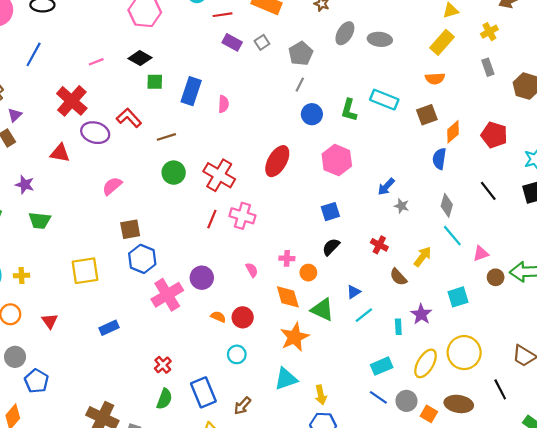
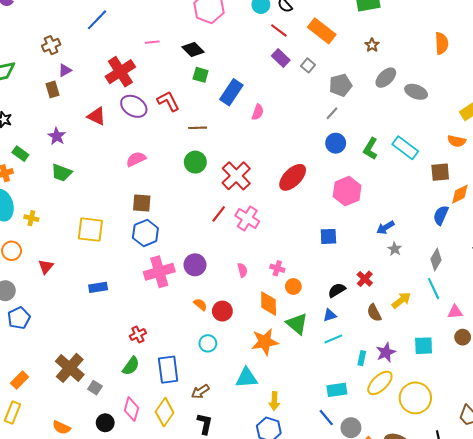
red line: (222, 15) -> (279, 30), turned 30
gray square: (262, 42) -> (308, 65), turned -32
black semicircle: (331, 247) -> (337, 290), moved
yellow ellipse: (426, 363) -> (380, 383), moved

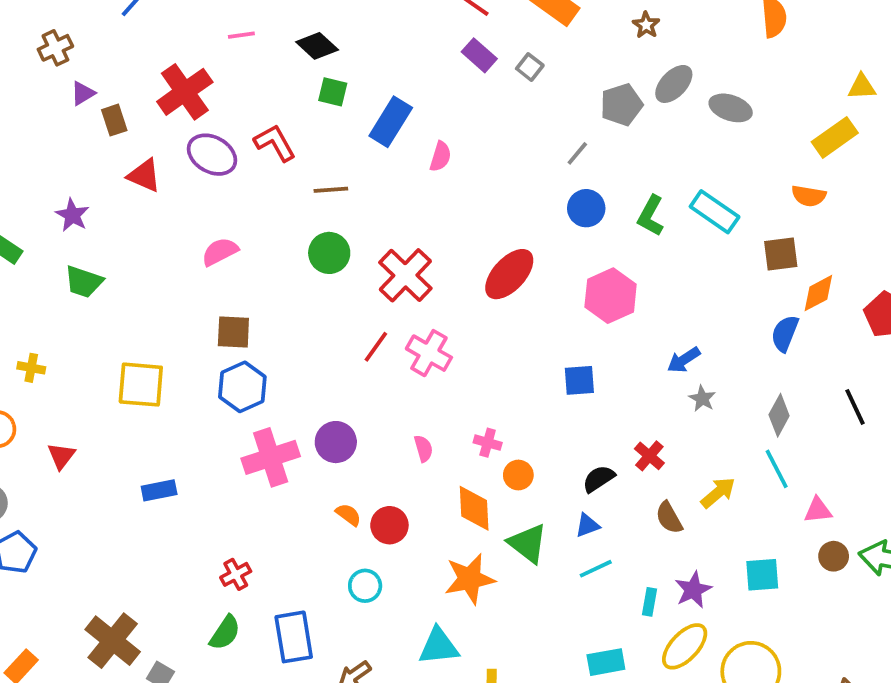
gray pentagon: (341, 85) -> (621, 105), moved
brown rectangle: (53, 89) -> (114, 120), moved

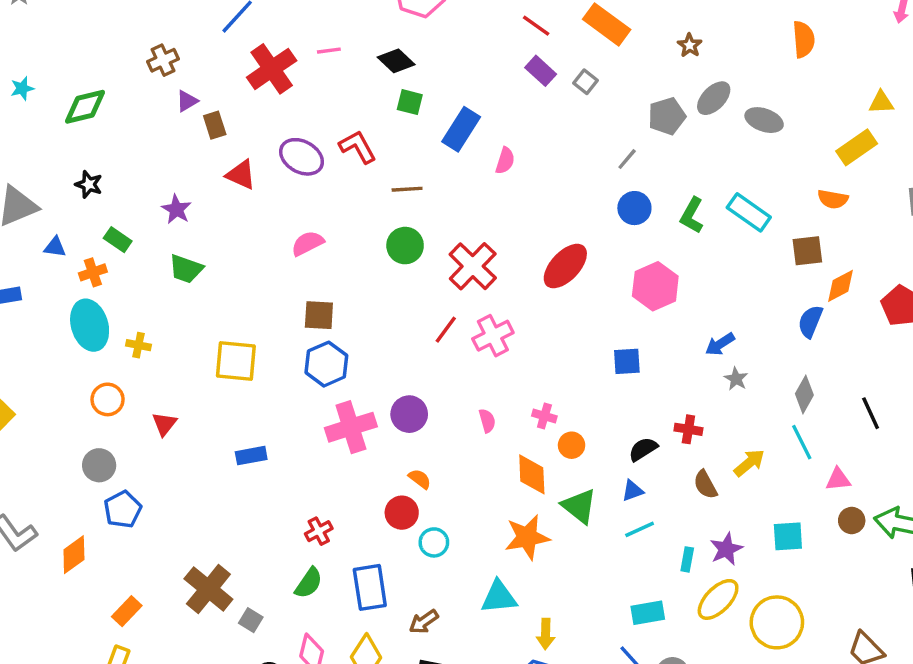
red cross: (185, 92) -> (272, 69), moved
pink cross: (429, 353) -> (493, 336), turned 33
black line: (855, 407) -> (871, 413), moved
red cross: (649, 456) -> (688, 429), turned -32
red circle: (389, 525) -> (402, 513), moved

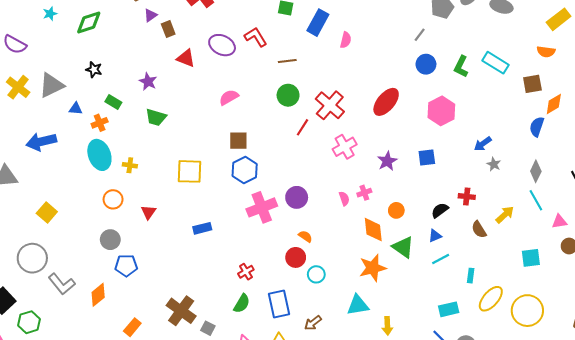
red line: (446, 330) -> (302, 127), moved
pink cross: (544, 416) -> (364, 193), moved, turned -32
blue pentagon: (123, 509) -> (126, 266), turned 30
purple star: (726, 549) -> (387, 161), moved

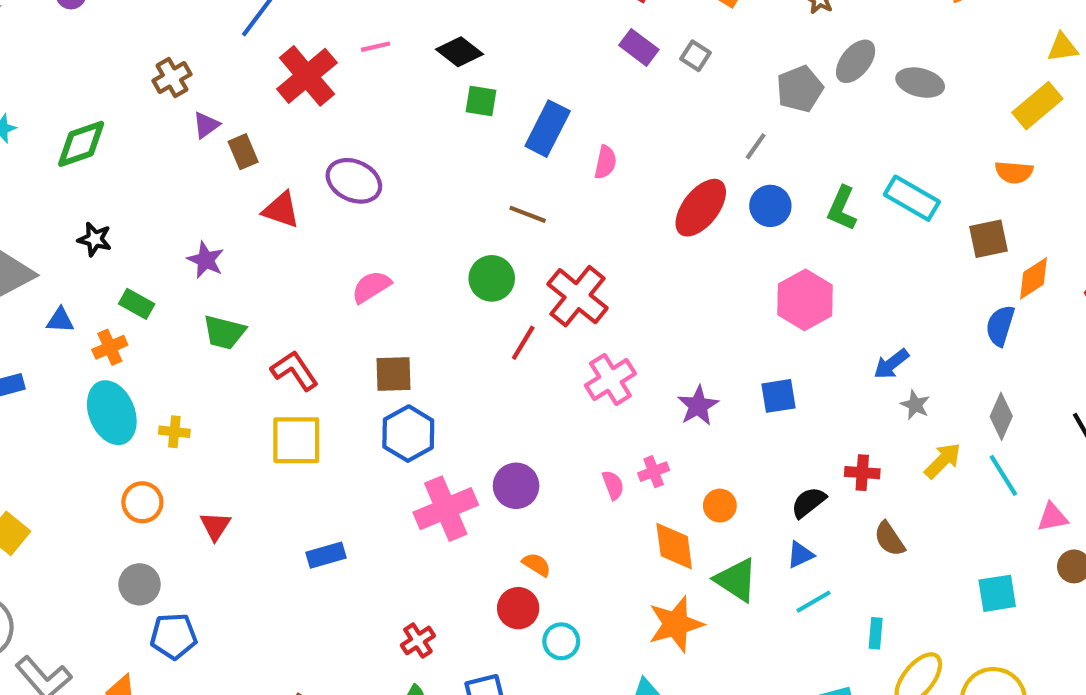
red L-shape: (256, 37) -> (295, 371), moved
brown line: (287, 61) -> (528, 214), moved, turned 30
red ellipse: (386, 102) -> (701, 208), moved
yellow arrow: (505, 215) -> (943, 461), moved

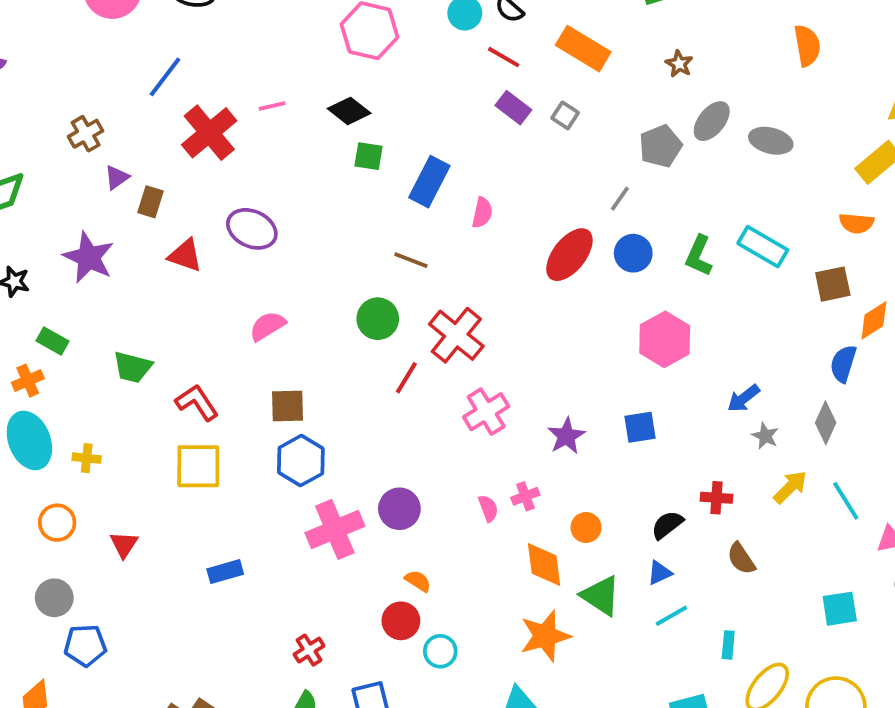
brown rectangle: (243, 152) -> (151, 202), turned 40
purple star: (206, 260) -> (89, 257), moved, size x1.5
gray diamond: (1001, 416) -> (826, 423), moved

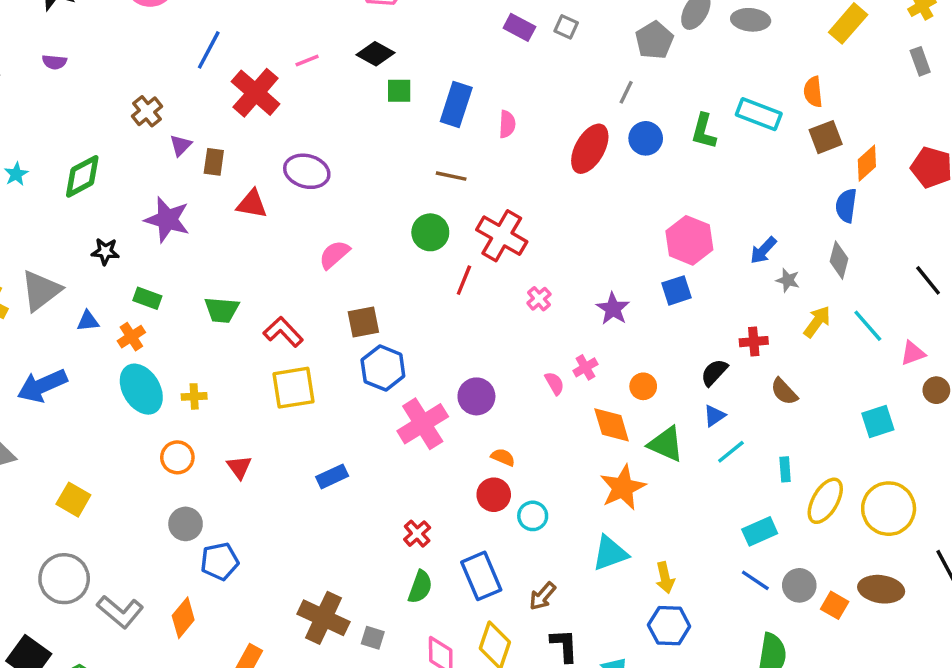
orange semicircle: (856, 223) -> (813, 92), moved, turned 88
pink hexagon: (665, 339) -> (689, 240), moved
pink cross: (486, 412) -> (539, 299), size x0.6

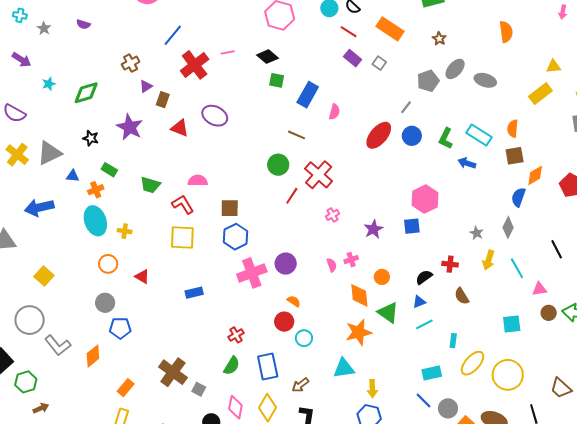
blue arrow: (763, 250) -> (467, 163), moved, turned 54
pink semicircle: (334, 255) -> (198, 181), moved, turned 30
yellow arrow: (817, 322) -> (488, 260), turned 150
red triangle: (239, 467) -> (142, 277), turned -35

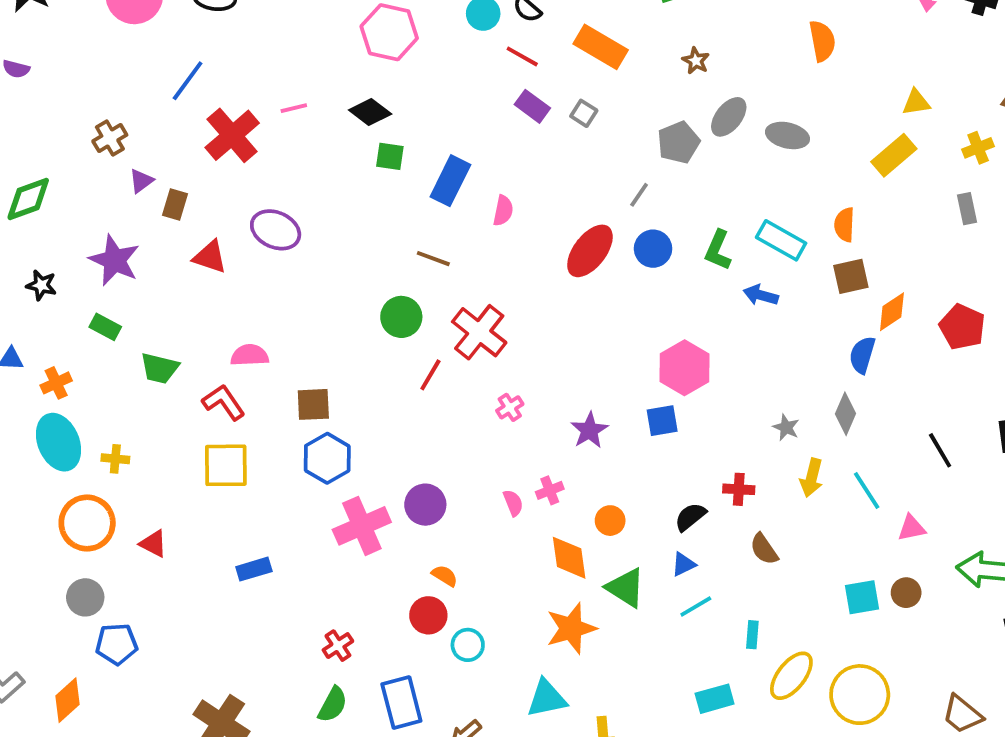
green rectangle: (109, 170) -> (105, 327), moved
orange circle: (108, 264) -> (87, 523), size x1.5
brown circle: (549, 313) -> (906, 593), moved

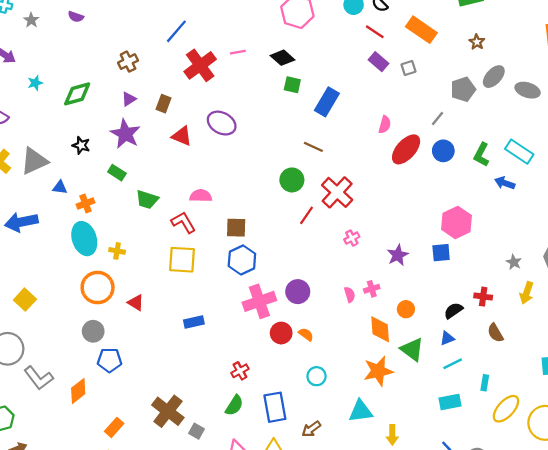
gray square: (584, 113) -> (408, 68), turned 35
purple triangle: (141, 181) -> (129, 99), moved
pink semicircle: (503, 211) -> (385, 125), moved
red circle: (428, 615) -> (281, 333), moved
cyan rectangle: (715, 699) -> (450, 402), moved

